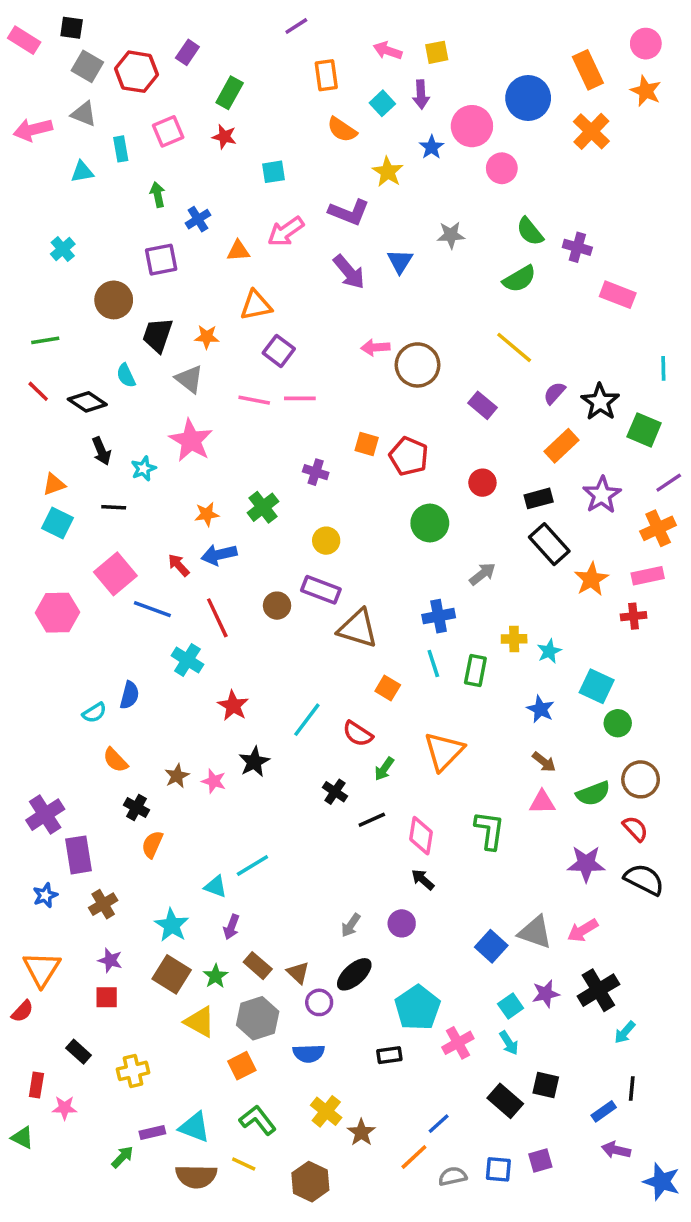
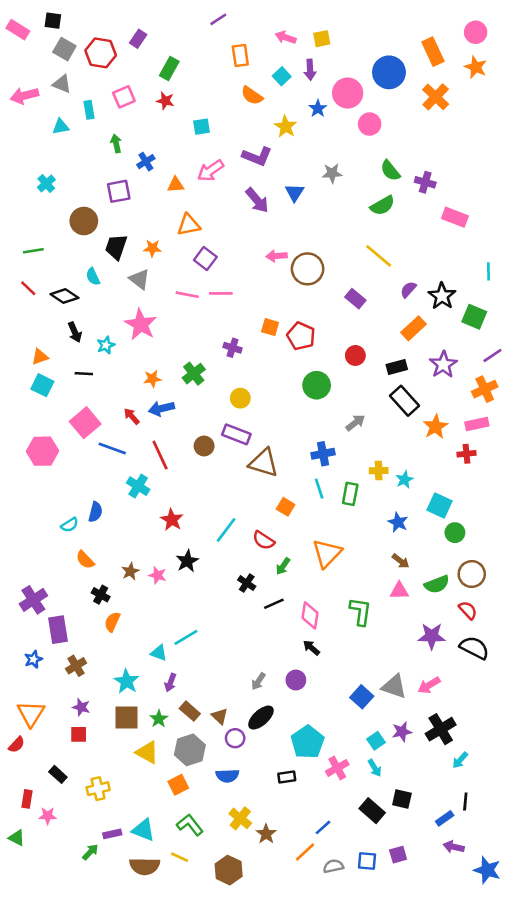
brown square: (172, 974) -> (126, 718), turned -32

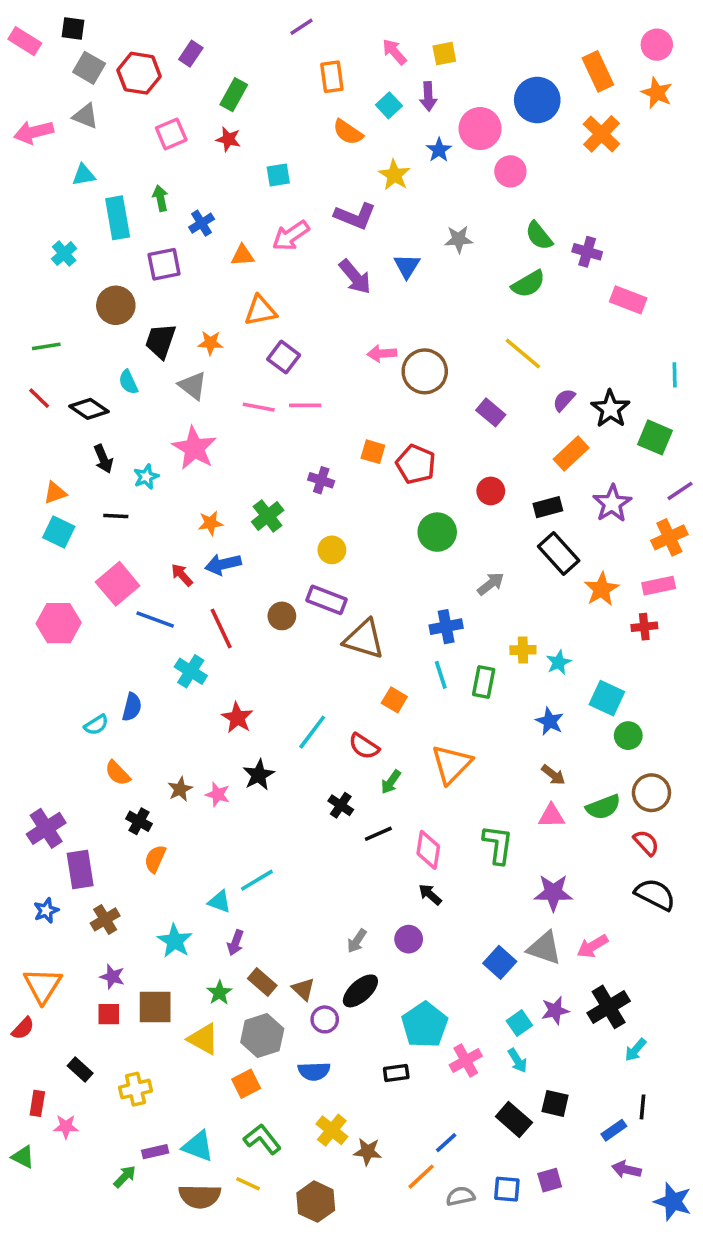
pink arrow: (286, 37) -> (394, 52), turned 30
cyan rectangle: (89, 110) -> (118, 218), moved, size x1.6
purple star: (432, 636) -> (553, 893), moved
brown square: (126, 718) -> (155, 1007), moved
brown star: (266, 834) -> (368, 1152), turned -30

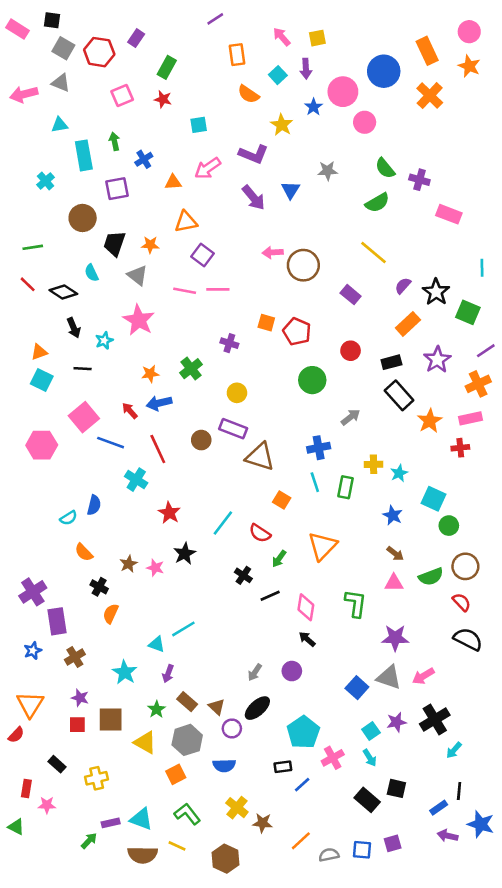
blue line: (446, 1143) -> (302, 785), moved
blue star: (673, 1202) -> (481, 824), moved

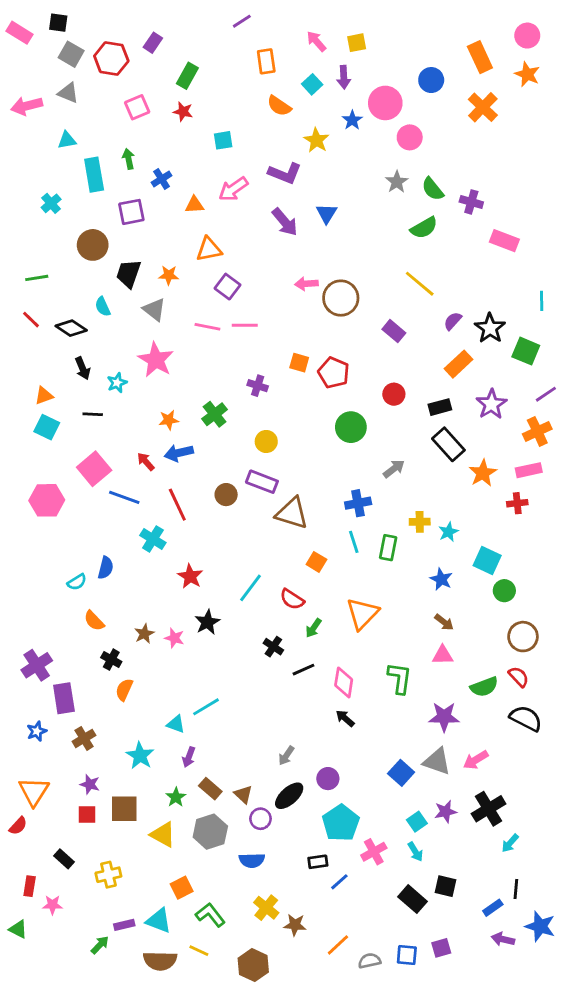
blue circle: (384, 71) -> (431, 80), size x0.7
gray star: (328, 171) -> (397, 182), moved, turned -30
green semicircle: (431, 577) -> (484, 687), moved
purple circle: (292, 671) -> (328, 779), moved
orange square: (176, 774) -> (182, 888), moved

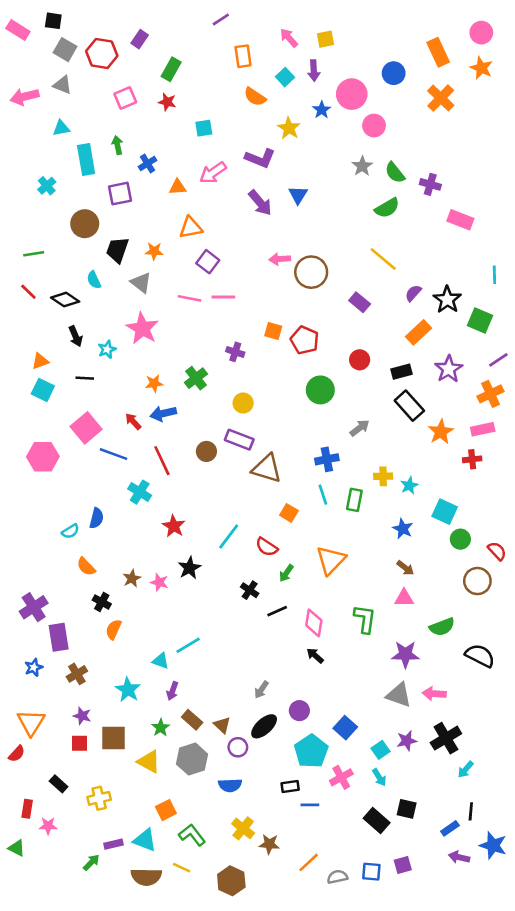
red semicircle: (519, 677) -> (497, 551), moved
pink arrow: (476, 760) -> (434, 694), turned 35
blue square: (401, 773) -> (345, 728), moved
blue line: (339, 882) -> (310, 805), turned 42

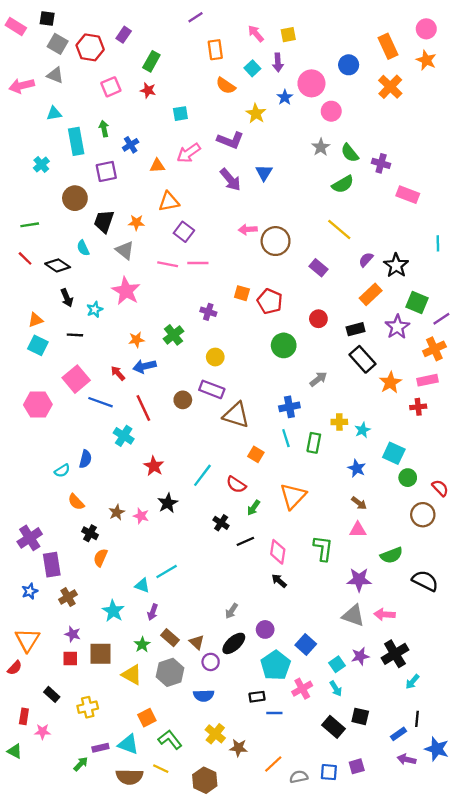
green square: (480, 321) -> (417, 303), moved

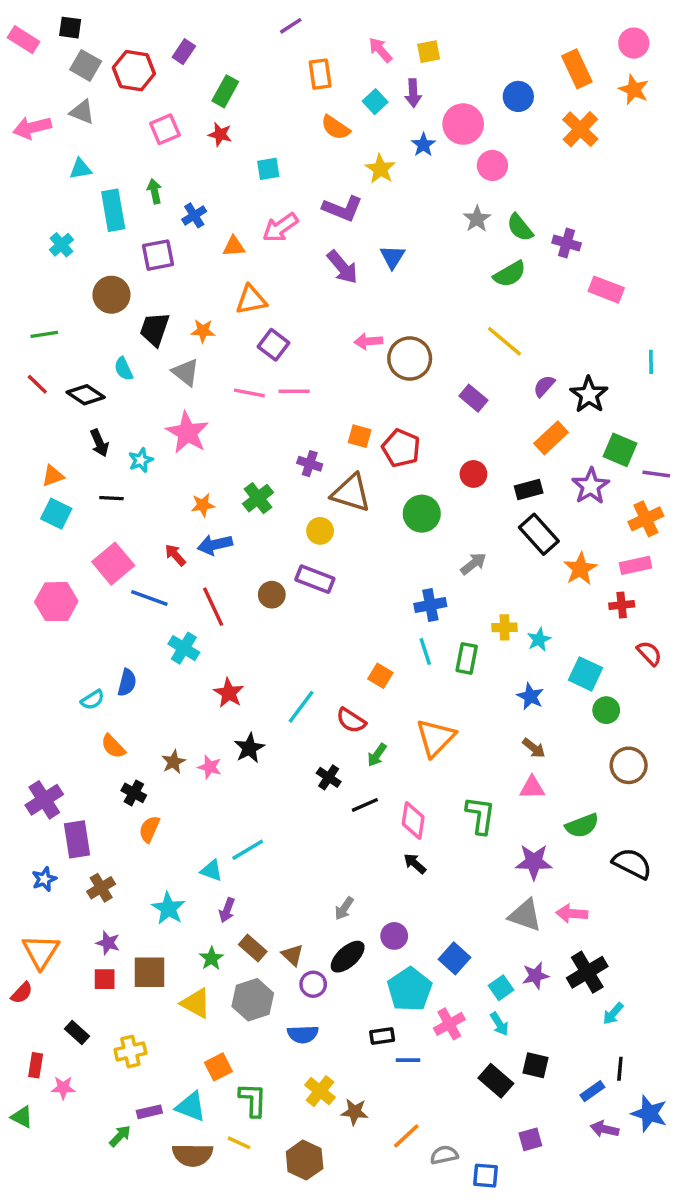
purple line: (441, 319) -> (656, 474), turned 42
brown triangle: (236, 415) -> (351, 493), moved
red semicircle: (440, 488) -> (649, 653), moved
green L-shape: (170, 740) -> (253, 1100), turned 40
blue square: (329, 772) -> (486, 1176), moved

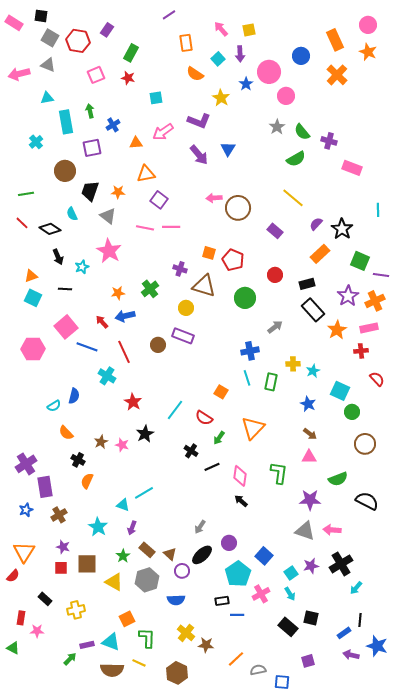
purple star: (591, 486) -> (348, 296), moved

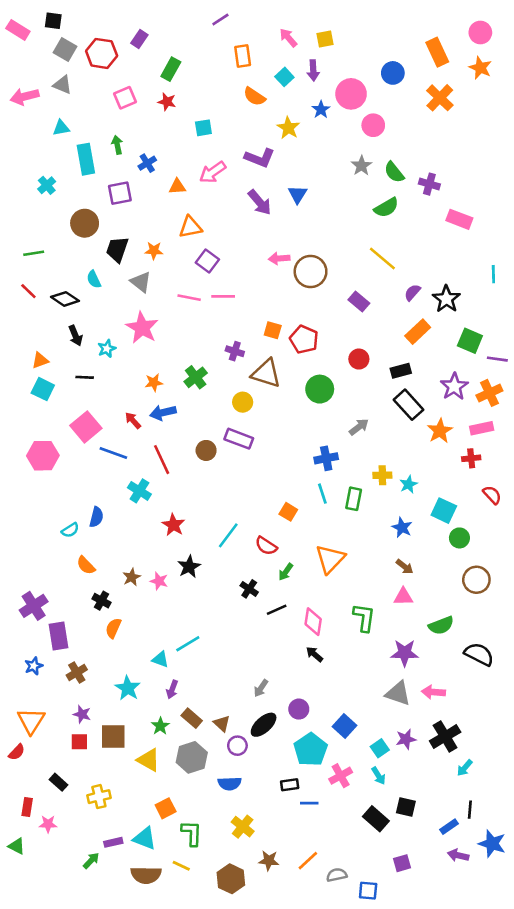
brown star: (206, 645) -> (269, 861), moved

